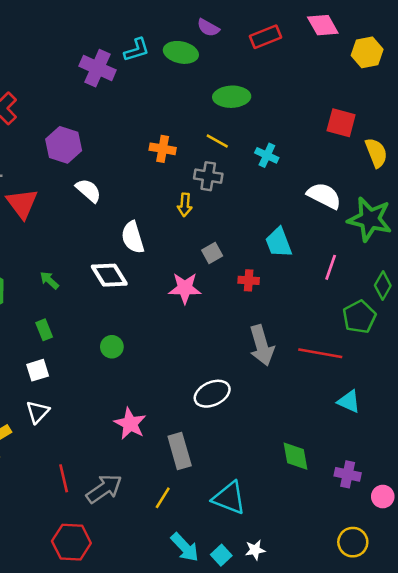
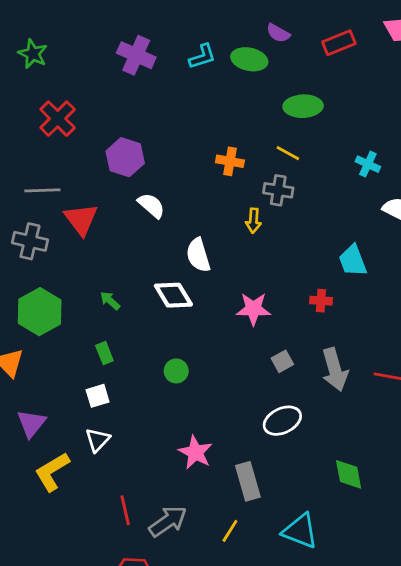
purple cross: (98, 68) -> (136, 55), moved
cyan cross: (267, 155) -> (368, 164), moved
gray square: (212, 253) -> (282, 361), moved
green diamond: (295, 456) -> (349, 474), moved

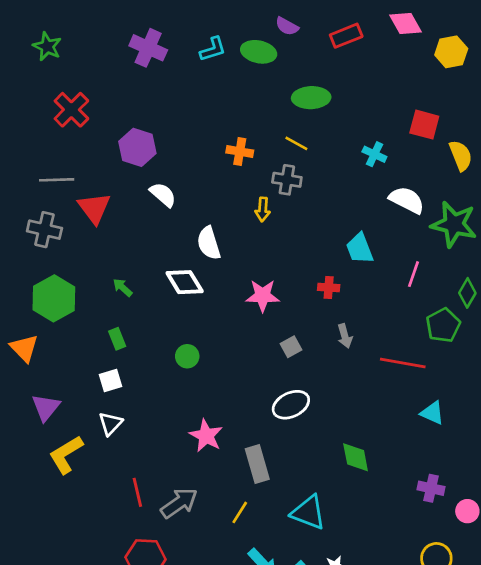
gray arrow: (335, 370) -> (345, 336), moved, size x0.6

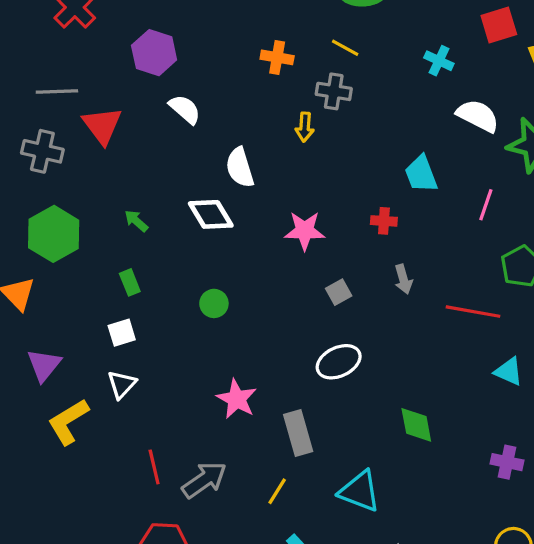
red square: (424, 125) -> (499, 25), turned -32

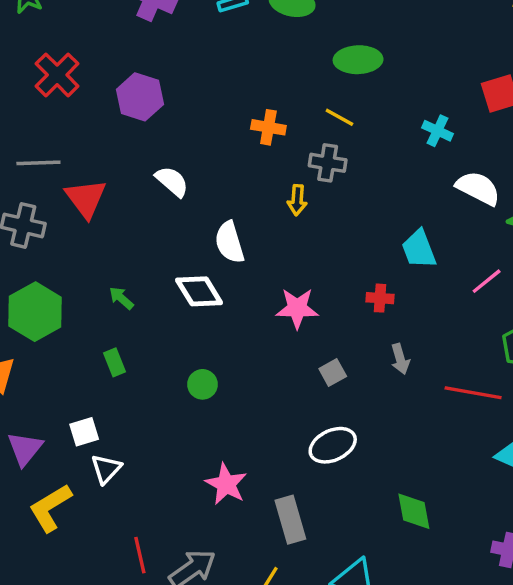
purple hexagon: (154, 53) -> (140, 97), moved
pink line: (486, 205) -> (487, 281), turned 32
white square: (122, 333) -> (84, 432), moved

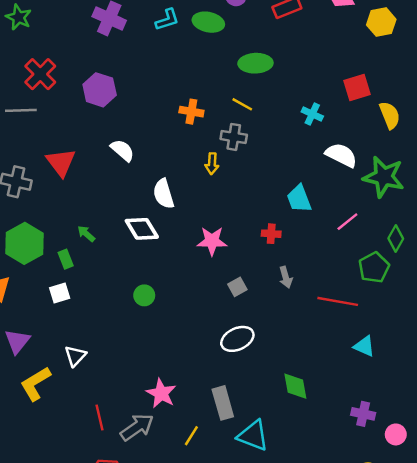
gray line: (38, 163) -> (21, 110), moved
green rectangle: (115, 362) -> (66, 259), moved
white square: (84, 432) -> (60, 293), moved
pink star: (226, 484) -> (161, 393), moved
gray rectangle: (290, 520) -> (223, 403), moved

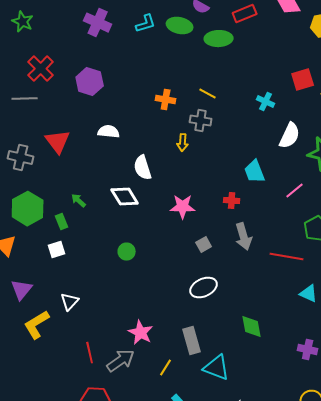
green ellipse: (255, 63) -> (219, 39), moved
white semicircle: (122, 150) -> (109, 132), turned -35
white semicircle: (341, 155) -> (290, 136), turned 88
gray arrow: (286, 277) -> (244, 237), size x1.5

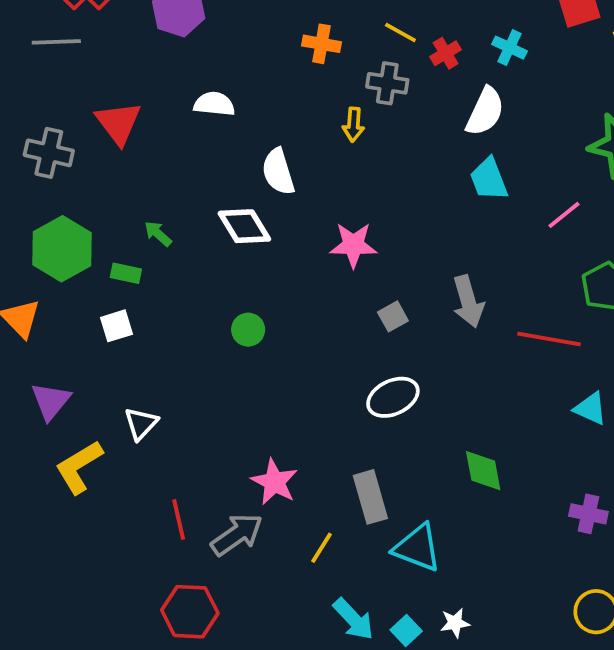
white semicircle: (290, 136) -> (485, 111), moved
red cross: (232, 201) -> (446, 53), moved, turned -35
green rectangle: (62, 222) -> (126, 273), turned -56

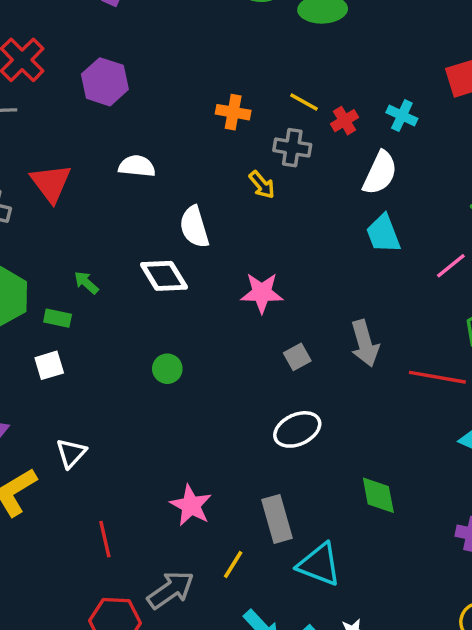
yellow arrow: (353, 125) -> (262, 185), turned -44
gray arrow: (237, 535) -> (171, 590), moved

